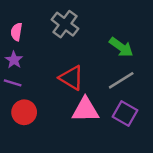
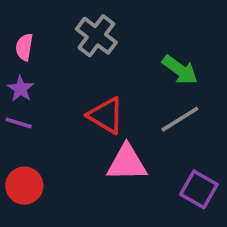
red circle: (24, 112) -> (24, 186), moved
purple square: (125, 114) -> (199, 189), moved

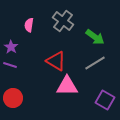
gray cross: (96, 36) -> (63, 21), moved
pink semicircle: (24, 47) -> (29, 25), moved

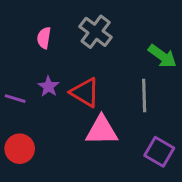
green arrow: (95, 37) -> (162, 56), moved
purple star: (11, 47) -> (48, 86), moved
gray line: (95, 63) -> (144, 96), turned -60

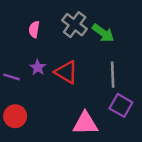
green arrow: (162, 56) -> (103, 33), moved
pink triangle: (102, 130) -> (85, 123), moved
purple square: (159, 152) -> (121, 105), moved

